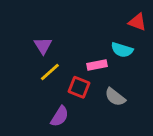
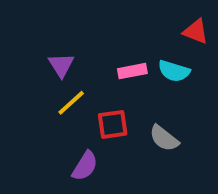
pink rectangle: (97, 65) -> (132, 71), moved
red square: (79, 87) -> (113, 124), turned -30

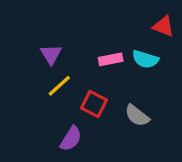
red square: (113, 124) -> (94, 104), turned 35

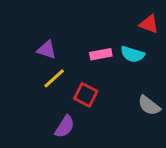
purple triangle: (51, 54) -> (47, 50), turned -40
gray semicircle: (137, 116) -> (149, 105), moved

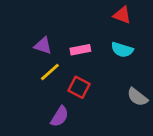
red triangle: (149, 24) -> (122, 15), moved
pink rectangle: (101, 54) -> (80, 50), moved

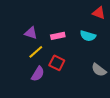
red triangle: (122, 15) -> (99, 13), moved
purple semicircle: (60, 116) -> (38, 74), moved

